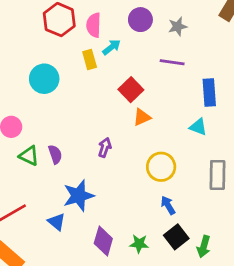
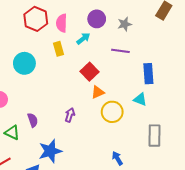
cyan arrow: (112, 47) -> (83, 39), moved
green triangle: (29, 156) -> (12, 132), moved
yellow circle: (161, 167) -> (112, 112), moved

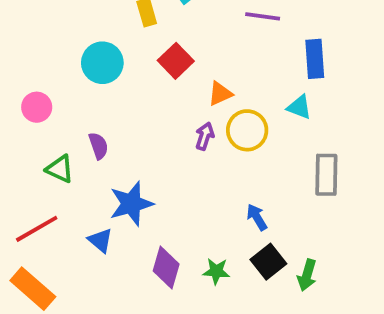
cyan circle: (24, 63) -> (102, 63), moved
red square: (89, 72) -> (176, 61), moved
purple arrow: (70, 115) -> (205, 136), moved

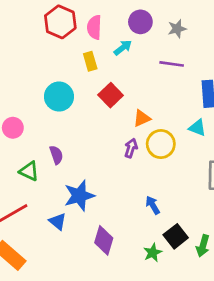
blue arrow: (257, 217) -> (153, 205), moved
green star: (216, 271) -> (153, 253), moved, turned -30

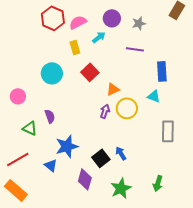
pink semicircle: (94, 27) -> (78, 22), turned 60
black square: (176, 236) -> (101, 158), moved
green star: (153, 253) -> (121, 188), size x1.5

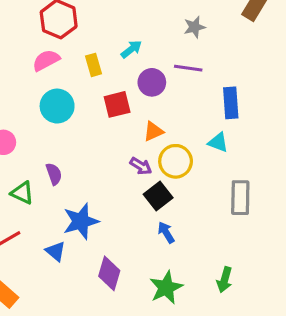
purple circle: (112, 18) -> (152, 82), moved
pink semicircle: (78, 22) -> (46, 60), moved
red square: (90, 72) -> (117, 104), turned 30
purple arrow: (105, 111) -> (141, 166), turned 104
black square: (101, 158) -> (158, 196), moved

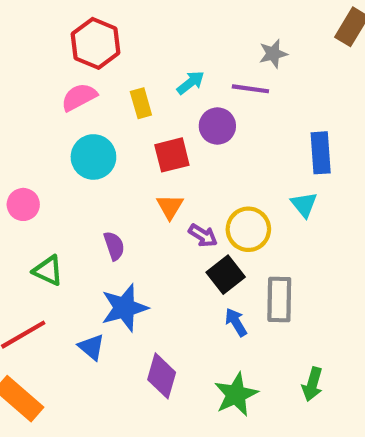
purple line: (188, 68) -> (250, 89), moved
orange triangle: (153, 131) -> (170, 207), moved, turned -35
cyan triangle: (218, 142) -> (304, 204), turned 30
purple semicircle: (54, 174) -> (114, 246), moved
gray rectangle: (240, 198) -> (279, 299), moved

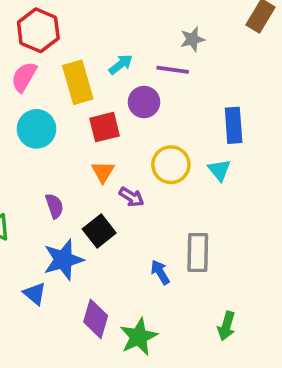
pink semicircle: (79, 97) -> (24, 77), turned -32
yellow rectangle: (141, 103) -> (78, 82), size x1.6
yellow circle: (248, 229) -> (171, 165), moved
black square: (226, 275) -> (99, 231), moved
green star: (236, 394) -> (139, 337), moved

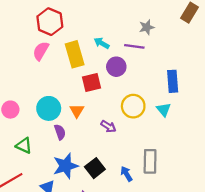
cyan arrow: (121, 64) -> (102, 43), turned -112
cyan circle: (37, 129) -> (49, 108), moved
orange triangle: (103, 172) -> (77, 111), moved
black square: (99, 231) -> (95, 168), moved

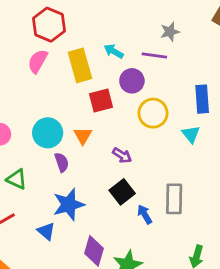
yellow circle: (133, 106) -> (153, 113), moved
black square: (95, 168) -> (122, 192), moved

